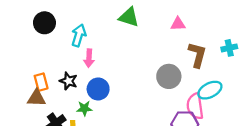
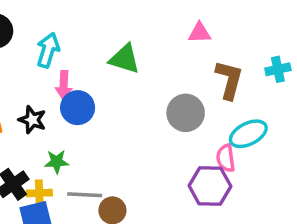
green triangle: (129, 17) -> (125, 59), moved
blue circle: (98, 89) -> (78, 108), moved
pink semicircle: (195, 106) -> (226, 158), size x0.7

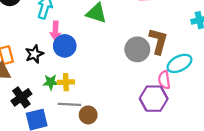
brown L-shape: (229, 80) -> (158, 41), moved
black star: (32, 120) -> (34, 54), turned 30
yellow cross: (39, 193) -> (66, 82), moved

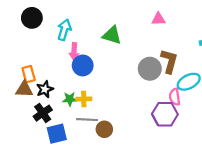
black star: (34, 54) -> (45, 89), moved

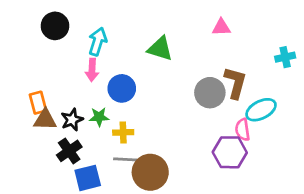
pink arrow: (74, 51) -> (92, 70), moved
orange rectangle: (29, 74) -> (38, 103), moved
green star: (70, 99) -> (99, 117), moved
brown circle: (104, 129) -> (150, 172), size x1.6

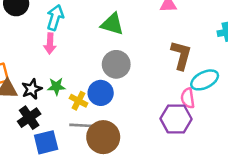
blue circle: (122, 88) -> (101, 93), moved
gray circle: (210, 93) -> (116, 64), moved
yellow cross: (123, 132) -> (79, 101), turned 30

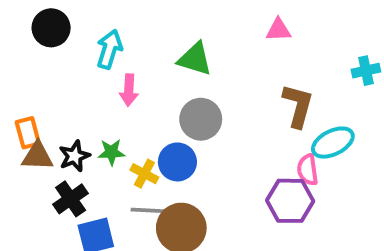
pink arrow: (50, 44) -> (129, 90), moved

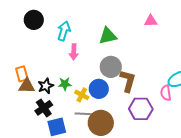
green triangle: (195, 59) -> (108, 36), turned -30
brown L-shape: (298, 106) -> (128, 81), moved
purple hexagon: (290, 201) -> (141, 109), moved

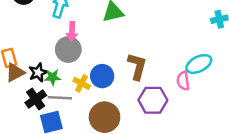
gray circle: (111, 67) -> (68, 49), moved
green star: (65, 84) -> (53, 77), moved
brown triangle: (27, 86) -> (15, 72), turned -30
gray line: (85, 114) -> (60, 98), moved

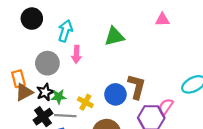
gray circle: (68, 49) -> (47, 63), moved
blue circle: (102, 76) -> (115, 94), moved
pink semicircle: (183, 81) -> (166, 107), moved, turned 42

